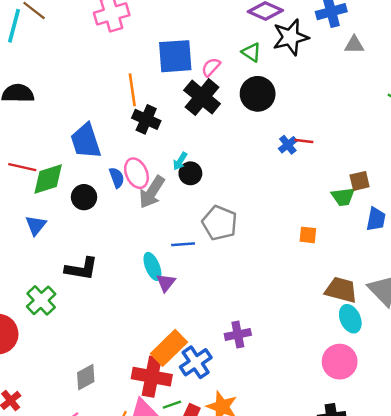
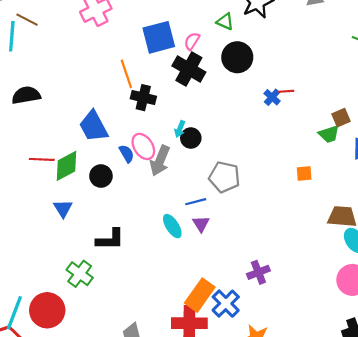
purple triangle: (166, 283) -> (201, 224), moved

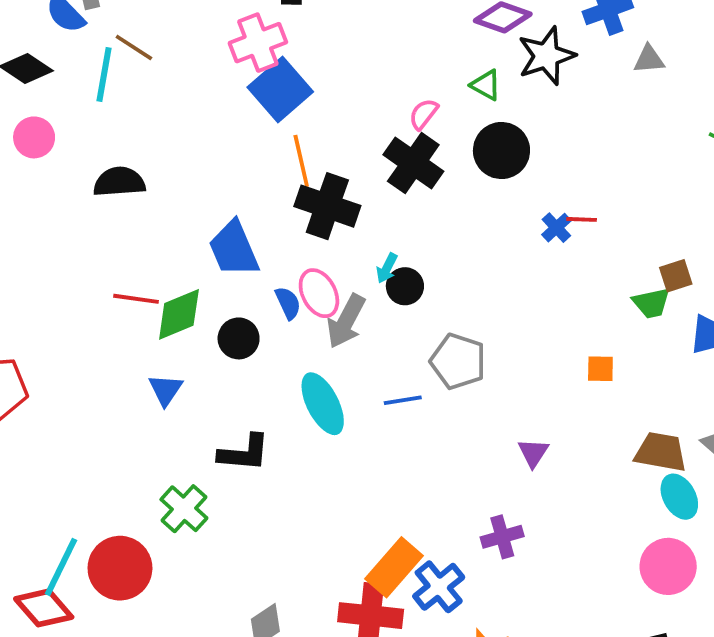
blue square: (159, 37) -> (280, 89), moved, turned -32
black cross: (143, 98) -> (327, 206), size x1.4
purple triangle: (201, 224) -> (533, 453), moved
cyan ellipse: (172, 226) -> (323, 404), moved, size x1.4

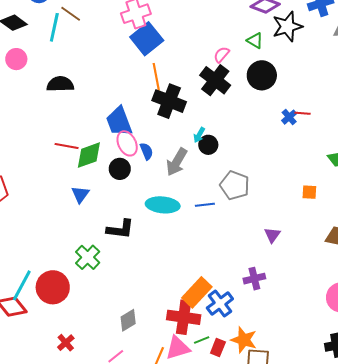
pink ellipse: (319, 293) -> (127, 143), moved
cyan ellipse: (323, 404) -> (163, 205), turned -60

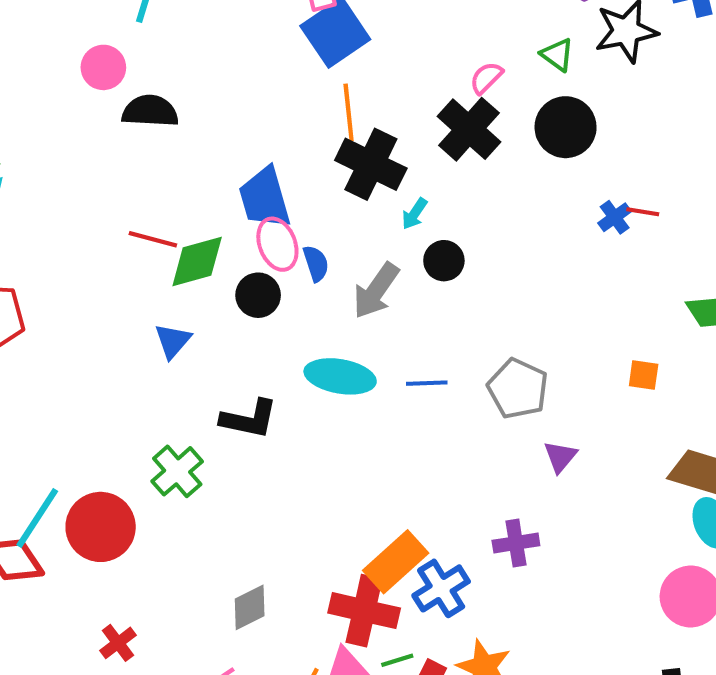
pink circle: (16, 59) -> (103, 67), moved
cyan arrow: (199, 135) -> (415, 214), moved
gray pentagon: (235, 185) -> (518, 389), moved

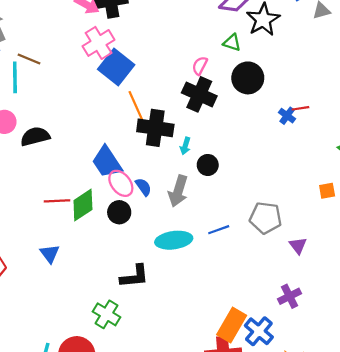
blue triangle: (173, 341) -> (50, 254), moved

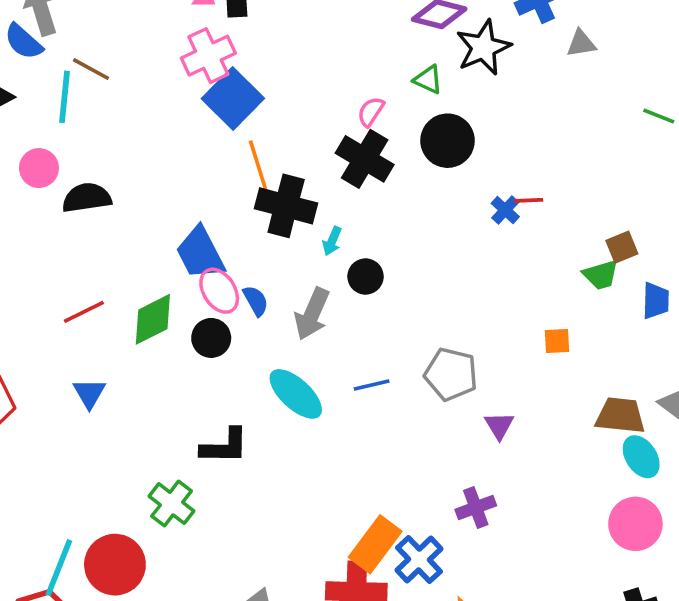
red line: (57, 201) -> (84, 312), moved, turned -30
cyan ellipse: (174, 240) -> (296, 394), turned 44

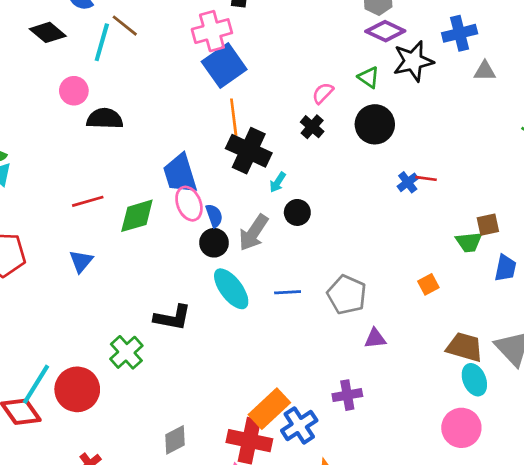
black cross: (365, 159) -> (312, 127), size x0.6
black circle: (211, 338) -> (214, 243), moved
orange square: (557, 341) -> (428, 284), turned -35
purple triangle: (499, 426) -> (375, 338), turned 45

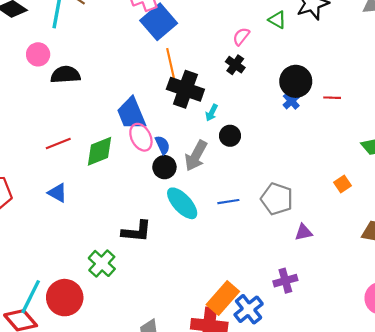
black circle: (375, 124) -> (296, 81), moved
blue cross: (408, 182) -> (291, 101), moved
blue triangle: (81, 261) -> (58, 193), turned -35

